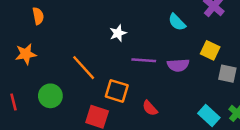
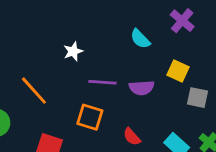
orange square: (117, 91) -> (90, 117), moved
red semicircle: (150, 108) -> (132, 137), moved

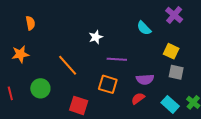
purple semicircle: (142, 88) -> (145, 79), moved
gray square: (198, 98) -> (176, 72), moved
red semicircle: (132, 137) -> (138, 98), turned 96

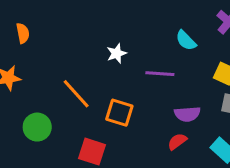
purple line: (117, 59) -> (160, 74), moved
orange square: (108, 84) -> (119, 113), moved

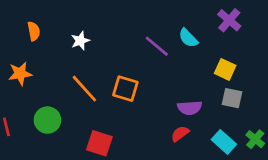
white star: (117, 53) -> (80, 41), moved
purple line: (160, 74) -> (157, 46), moved, turned 36
orange square: (119, 113) -> (125, 89), moved

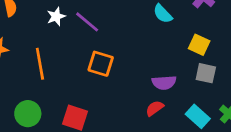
purple line: (157, 46) -> (87, 22), moved
orange line: (84, 89) -> (40, 64), moved, turned 32
green circle: (47, 120) -> (28, 114), moved

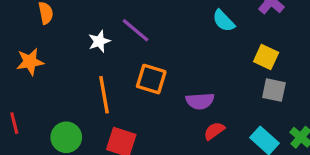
white star: (56, 16) -> (99, 41), moved
orange line: (40, 64) -> (104, 95), moved
purple semicircle: (164, 83) -> (200, 101), moved

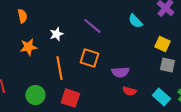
purple line: (135, 30) -> (92, 26), moved
orange star: (30, 62) -> (28, 47), moved
red semicircle: (214, 131) -> (129, 91), turned -128

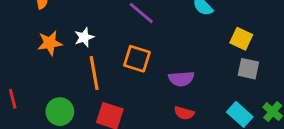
white star: (56, 34) -> (84, 37), moved
red semicircle: (129, 91) -> (184, 113), moved

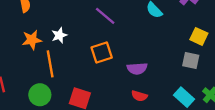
yellow square: (241, 39) -> (199, 36), moved
orange square: (137, 59) -> (102, 52), turned -35
orange line: (94, 73) -> (50, 64), moved

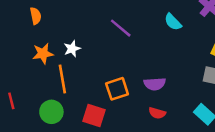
orange square: (102, 52) -> (117, 89), moved

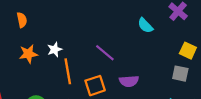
purple line: (121, 28) -> (105, 53), moved
orange line: (62, 79) -> (68, 71), moved

